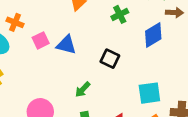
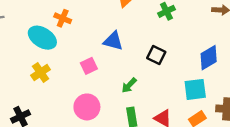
blue diamond: (153, 35) -> (209, 58), moved
pink square: (41, 40) -> (89, 66), moved

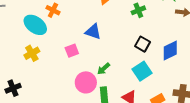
black square: (156, 55) -> (142, 44), moved
cyan square: (195, 89) -> (142, 71), moved, turned -30
pink circle: (87, 107) -> (86, 82), moved

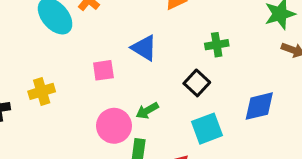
green cross: (138, 10) -> (217, 45), moved
black square: (142, 44) -> (197, 83), moved
yellow cross: (32, 53) -> (42, 91), moved

